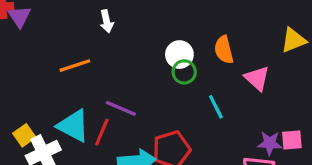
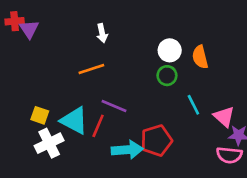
white circle: (179, 55) -> (170, 50), moved
orange line: (75, 66) -> (91, 69), moved
pink triangle: (257, 78) -> (224, 117), moved
yellow square: (24, 135) -> (40, 115), moved, turned -36

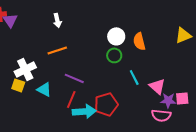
white arrow: (102, 33) -> (57, 20), moved
cyan triangle: (74, 121) -> (44, 89), size x0.7
red line: (98, 126) -> (71, 99), moved
white cross: (49, 143) -> (25, 69), moved

